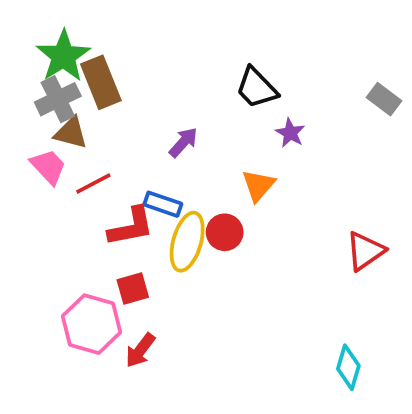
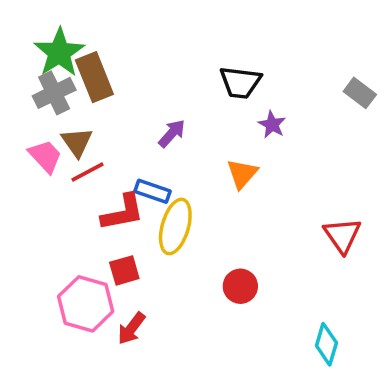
black trapezoid: (257, 88) -> (240, 82), turned -39
brown triangle: (71, 133) -> (77, 142), moved, turned 40
red circle: (225, 232) -> (240, 286), moved
red triangle: (365, 251) -> (342, 235), turned -30

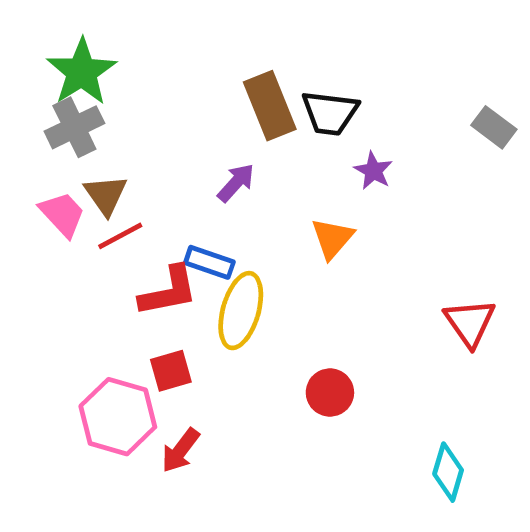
brown rectangle: (94, 77) -> (270, 106), moved

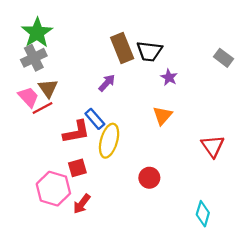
red line: (120, 236) -> (43, 108), moved
orange triangle: (332, 238) -> (162, 116), moved
blue rectangle: (209, 262) -> (95, 119), turned 30

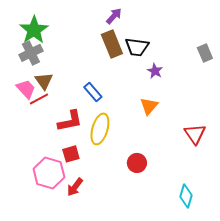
gray rectangle: (224, 58) -> (205, 53), turned 30
purple arrow: (107, 83) -> (114, 16), moved
blue rectangle: (95, 119) -> (93, 92), moved

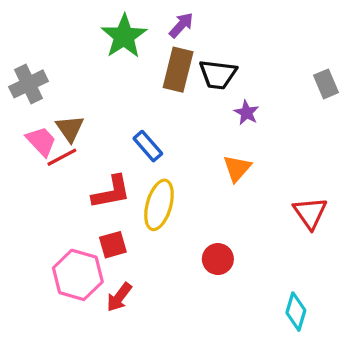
green star: (34, 30) -> (124, 36), moved
brown rectangle: (112, 44) -> (178, 70), turned 36
gray cross: (31, 53) -> (28, 84), moved

